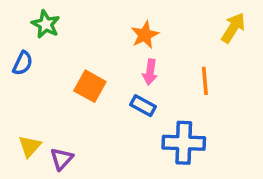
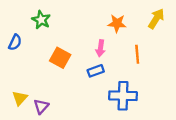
green star: (46, 24) -> (41, 20), moved
orange star: (145, 35) -> (117, 23), moved, turned 30
blue rectangle: (143, 106) -> (96, 71), turned -49

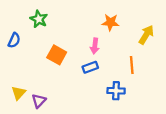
yellow arrow: (156, 19) -> (146, 35), moved
orange line: (137, 54) -> (132, 65), moved
blue cross: (123, 96) -> (116, 91), size x0.7

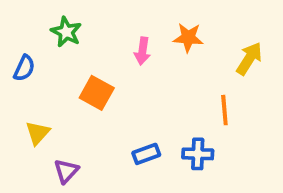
pink arrow: (95, 46) -> (142, 51), moved
blue rectangle: (90, 67) -> (146, 154), moved
yellow triangle: (19, 93) -> (38, 133), moved

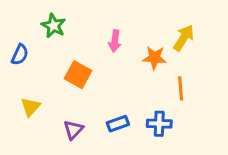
orange star: (188, 38) -> (155, 58), moved
yellow arrow: (249, 59) -> (184, 38), moved
purple triangle: (66, 171) -> (73, 130), moved

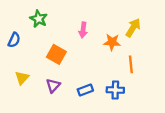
purple triangle: (73, 130) -> (53, 86), moved

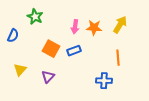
orange star: (112, 42) -> (94, 28), moved
blue rectangle: (85, 90) -> (74, 51), moved

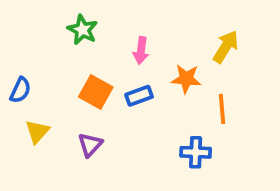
green star: (35, 17) -> (83, 30), moved
orange star: (94, 28) -> (186, 79), moved
blue semicircle: (13, 36) -> (20, 90), moved

